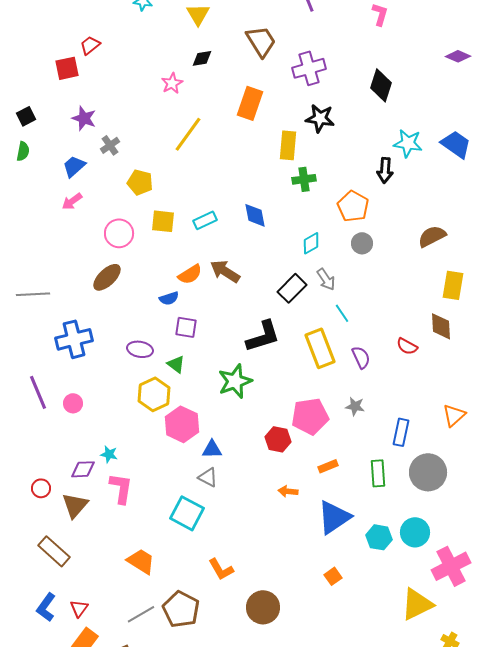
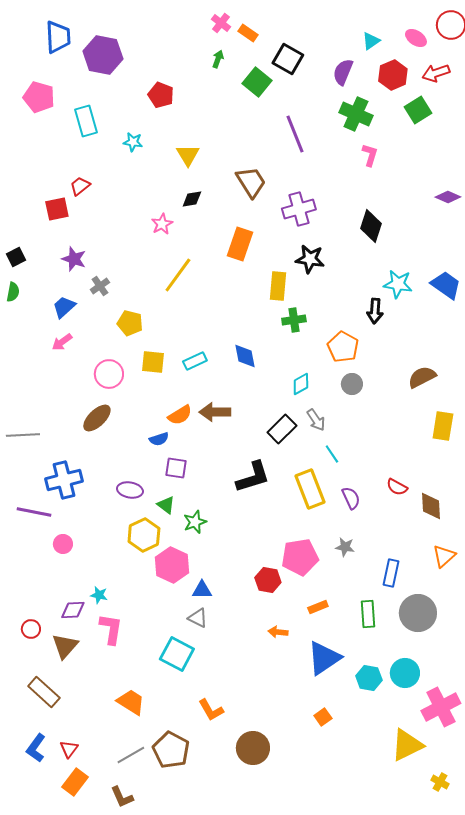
brown arrow: (225, 271) -> (215, 412), turned -32
brown diamond: (441, 326) -> (431, 506), moved
green star: (235, 381) -> (195, 522), moved, size x0.7
purple line: (38, 392) -> (34, 512), moved, turned -56

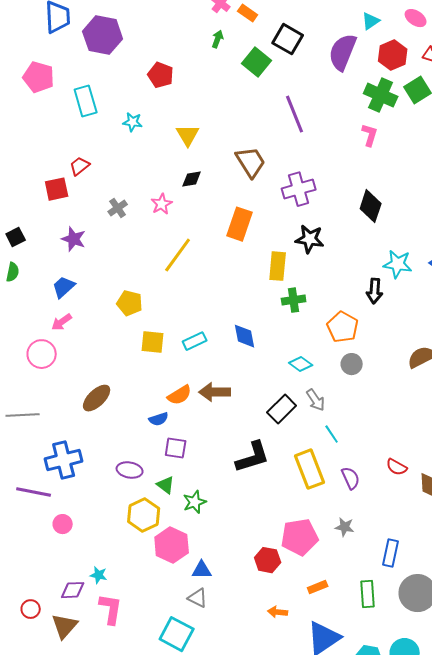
purple semicircle: (343, 72) -> (343, 52), size x1.4
green cross: (356, 114) -> (381, 95), moved
gray cross: (100, 286) -> (118, 208), moved
pink circle: (109, 374) -> (42, 354), moved
cyan diamond: (301, 384) -> (301, 364), turned 65

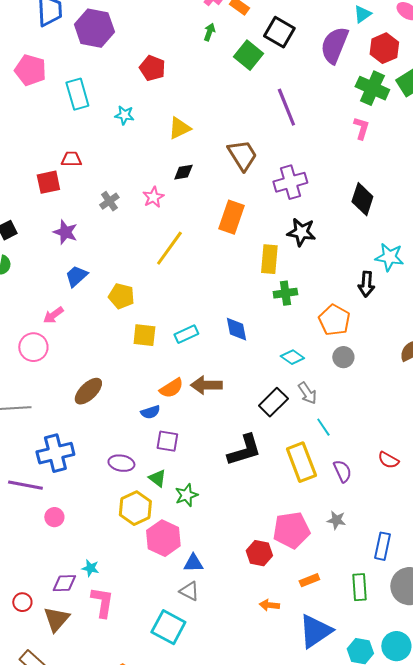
yellow triangle: (188, 135) -> (179, 128), turned 35
red trapezoid: (80, 166) -> (71, 159), turned 40
blue trapezoid: (64, 287) -> (76, 276), moved

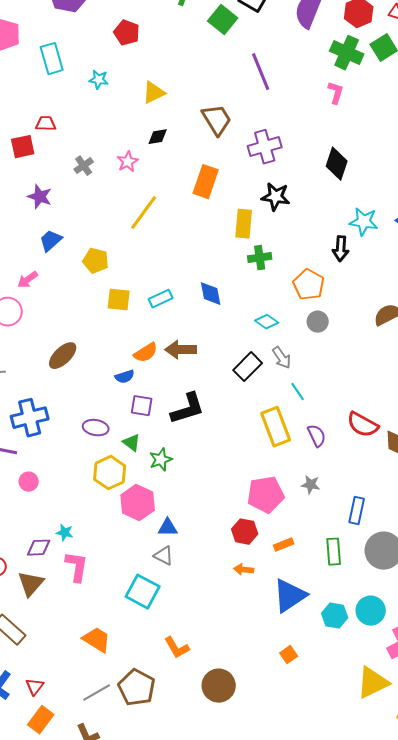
black L-shape: (244, 450) -> (188, 409), moved
red semicircle: (388, 460) -> (363, 425), size x1.5
red hexagon: (259, 553) -> (245, 532), moved

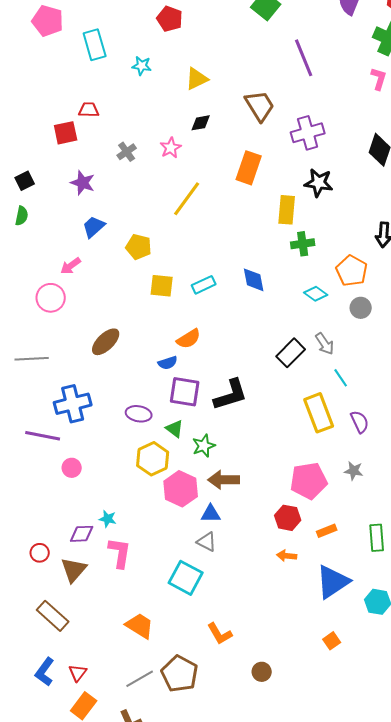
cyan diamond: (267, 322) -> (316, 294), moved
brown arrow: (181, 350) -> (224, 480), moved
purple square: (142, 406) -> (185, 392), size x1.4
brown circle: (219, 686) -> (262, 672), size x0.6

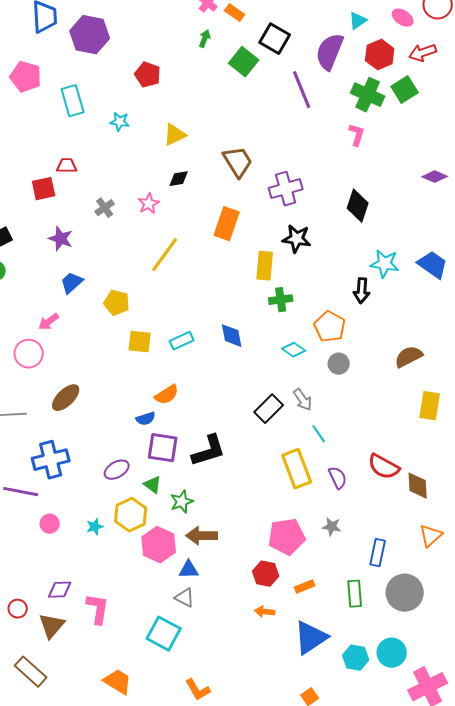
purple line: (304, 58) -> (302, 90), moved
brown ellipse: (106, 342) -> (66, 398), moved
purple ellipse: (139, 414) -> (117, 470), turned -40
cyan star: (108, 519) -> (95, 527), moved, turned -30

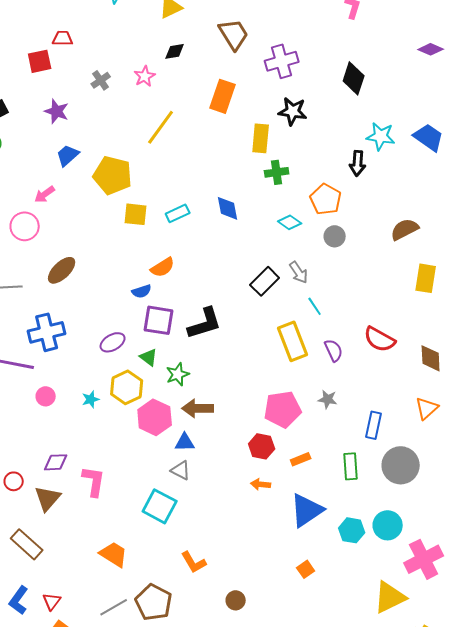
yellow pentagon: (117, 303) -> (113, 175), size x1.5
brown diamond: (418, 486) -> (431, 358), moved

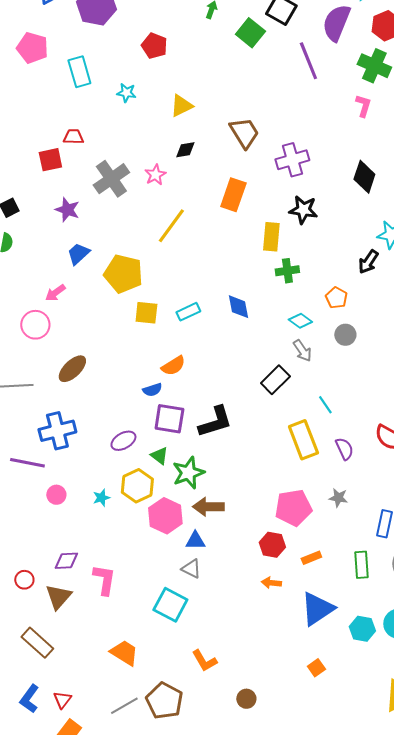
gray cross: (101, 80) -> (111, 179), size x1.8
black arrow: (358, 163) -> (368, 262), turned 30
orange pentagon: (326, 199) -> (336, 298), size x0.7
gray arrow: (299, 272) -> (302, 351), moved
green star: (178, 374) -> (188, 473), size x1.4

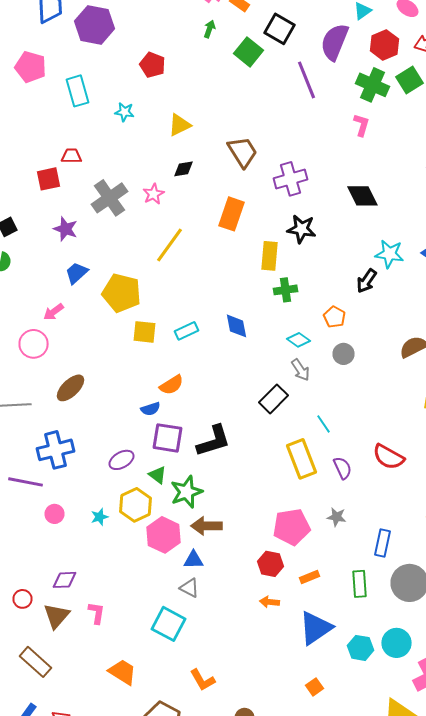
black diamond: (364, 177) -> (362, 196), turned -44
pink L-shape: (104, 580) -> (96, 613), moved, size x0.7

